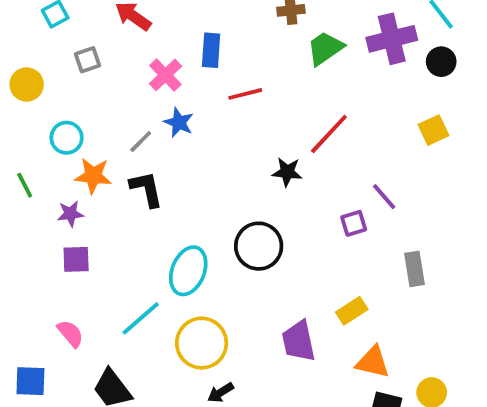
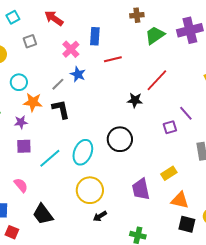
cyan line: (141, 318) -> (50, 158), moved

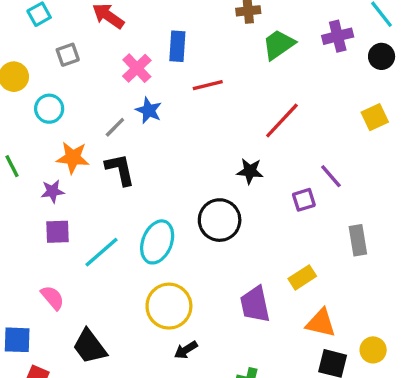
purple cross: (190, 30) -> (338, 36), size x0.7
cyan circle: (19, 82) -> (49, 109), moved
black star: (135, 100) -> (250, 171), moved

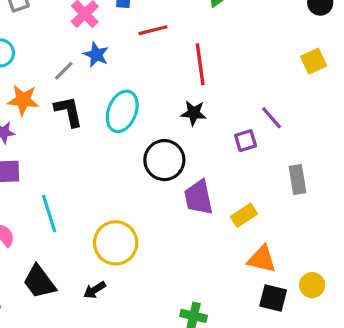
red line: (282, 121) -> (200, 64), moved, turned -51
cyan ellipse: (157, 242) -> (122, 111), moved
cyan line: (101, 252) -> (49, 214), moved, turned -66
purple trapezoid: (255, 304) -> (198, 197), moved
black arrow: (186, 350) -> (95, 290), moved

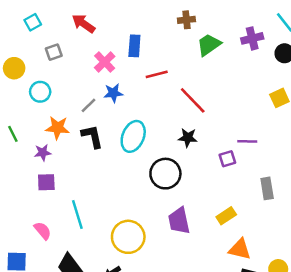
blue star: (96, 55) -> (113, 93), turned -30
red line: (200, 64) -> (193, 100), turned -36
purple line: (272, 118) -> (247, 141), turned -48
purple trapezoid: (198, 197) -> (179, 221), moved

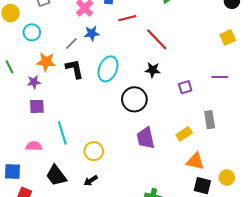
purple line: (247, 141) -> (220, 77), moved
gray rectangle: (267, 188) -> (210, 120), moved
pink semicircle: (43, 231) -> (34, 146), turned -49
yellow circle: (128, 237) -> (94, 151), moved, size x0.7

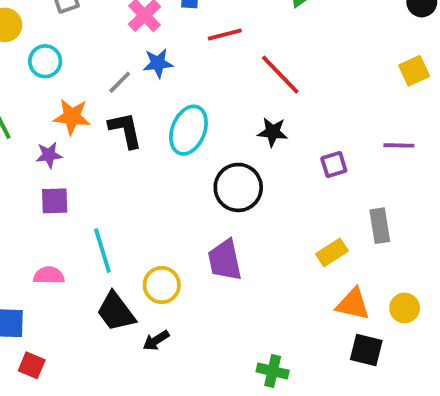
purple trapezoid: (146, 138) -> (225, 260), moved
black trapezoid: (56, 176) -> (116, 312), moved
yellow circle: (227, 178) -> (405, 308), moved

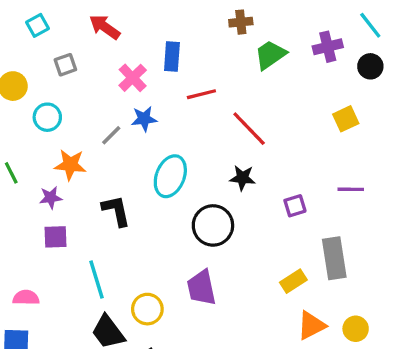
yellow square: (414, 71) -> (346, 119), moved
black L-shape: (125, 130) -> (116, 211), moved
gray rectangle: (380, 226) -> (334, 258), size x1.4
pink semicircle: (49, 275) -> (26, 298), moved
orange triangle: (353, 304) -> (311, 325), turned -40

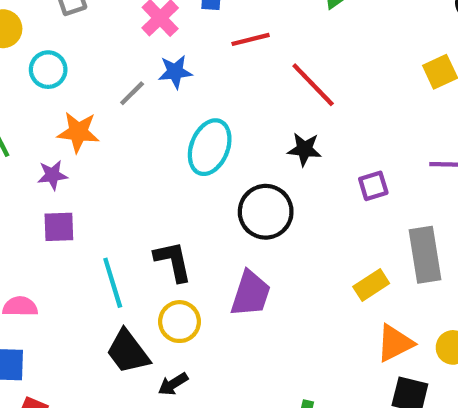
black L-shape: (116, 211) -> (173, 261), moved
purple trapezoid: (201, 288) -> (251, 294), turned -150

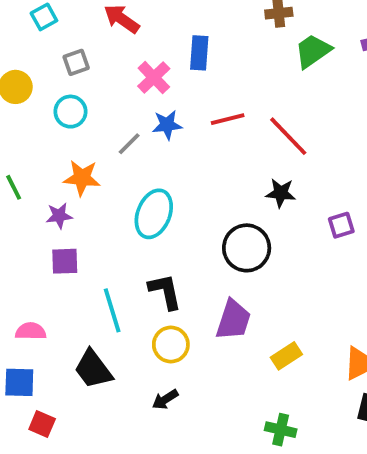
red line: (251, 39) -> (228, 119), moved
cyan circle: (48, 70) -> (70, 112), moved
cyan ellipse: (210, 147) -> (154, 214), moved
yellow rectangle: (371, 285) -> (286, 356), moved
black trapezoid: (128, 352) -> (93, 369), moved

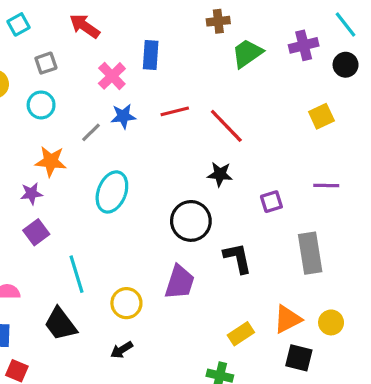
purple square: (65, 261) -> (36, 232), turned -35
black L-shape: (165, 291) -> (238, 258), moved
yellow rectangle: (286, 356) -> (241, 334), moved

